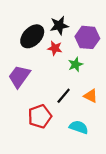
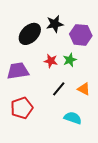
red star: (55, 48) -> (51, 61), moved
purple trapezoid: (19, 76) -> (18, 71), turned 45
red pentagon: (40, 116) -> (22, 108), moved

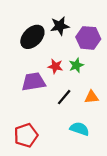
purple trapezoid: (18, 71) -> (34, 82), moved
orange triangle: (84, 89) -> (92, 97), turned -32
red pentagon: (22, 108) -> (26, 135), moved

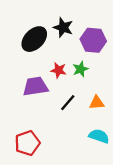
black star: (60, 26) -> (63, 27), turned 30
cyan semicircle: (79, 129) -> (99, 136), moved

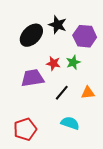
cyan semicircle: (99, 136) -> (70, 123), moved

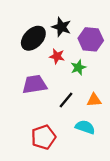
red star: (53, 63) -> (57, 56), moved
cyan semicircle: (70, 123) -> (85, 127), moved
red pentagon: (25, 129) -> (43, 137), moved

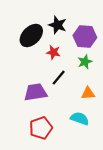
green star: (78, 67) -> (85, 62), moved
purple trapezoid: (34, 84) -> (35, 92), moved
black line: (66, 100) -> (59, 78), moved

